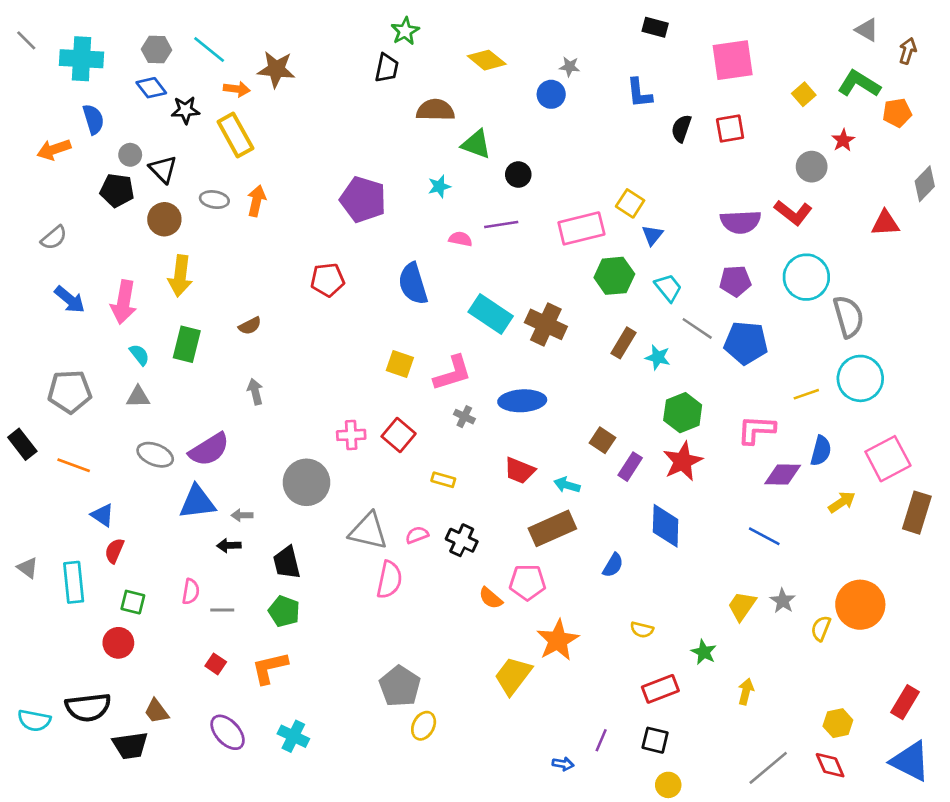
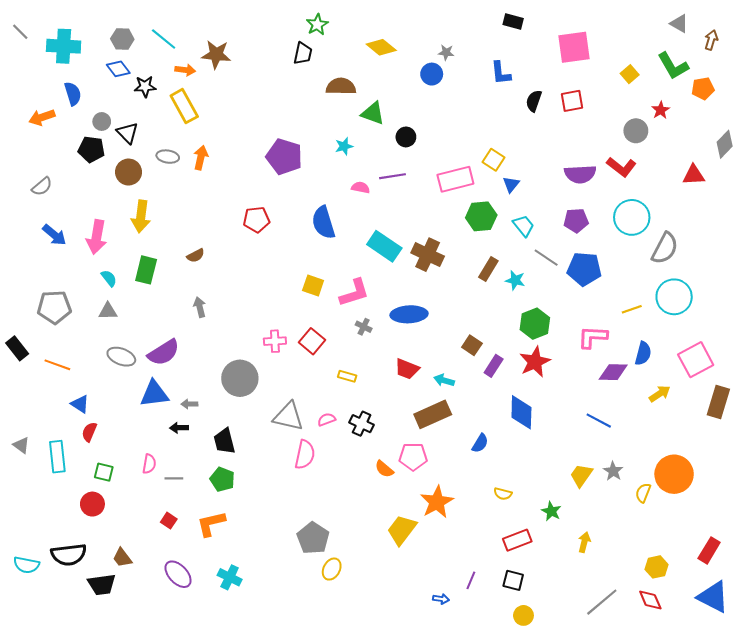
green L-shape: (859, 84) -> (673, 66), turned -152
gray semicircle: (848, 317) -> (665, 248), turned 44

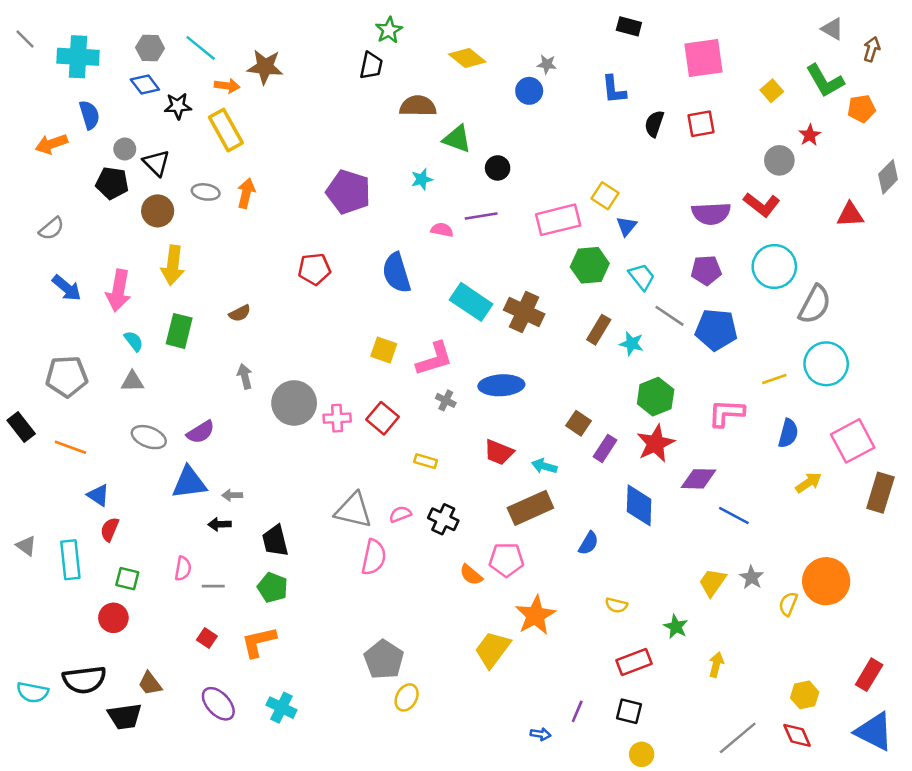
purple semicircle: (164, 352) -> (201, 432), size x0.7
purple diamond: (613, 372) -> (698, 479), moved
gray circle: (240, 378) -> (294, 403), moved

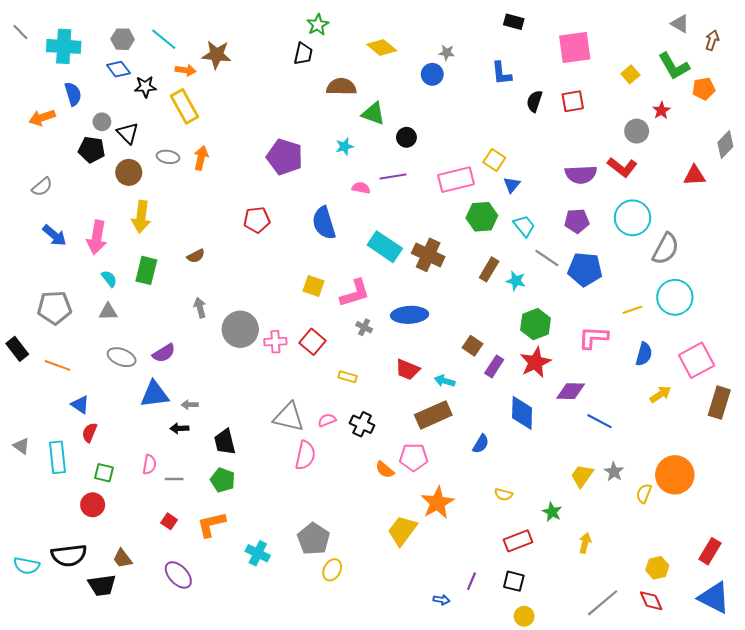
cyan cross: (281, 708) -> (258, 553), moved

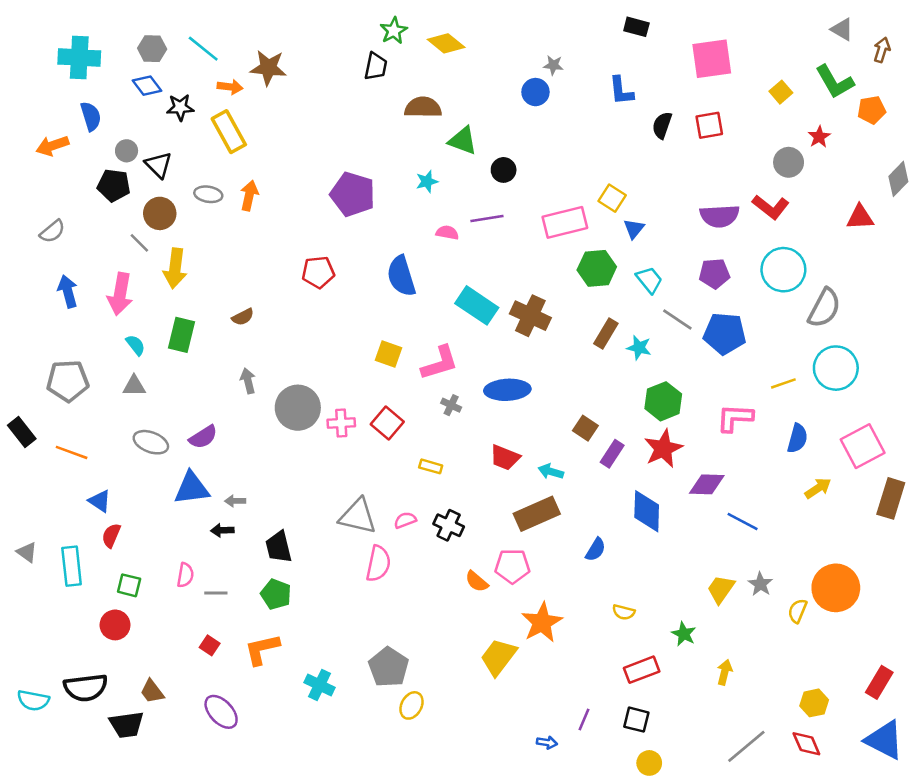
gray line: (20, 32) -> (139, 243), moved
yellow diamond: (382, 47) -> (446, 43), moved
blue arrow: (54, 235) -> (68, 291), turned -145

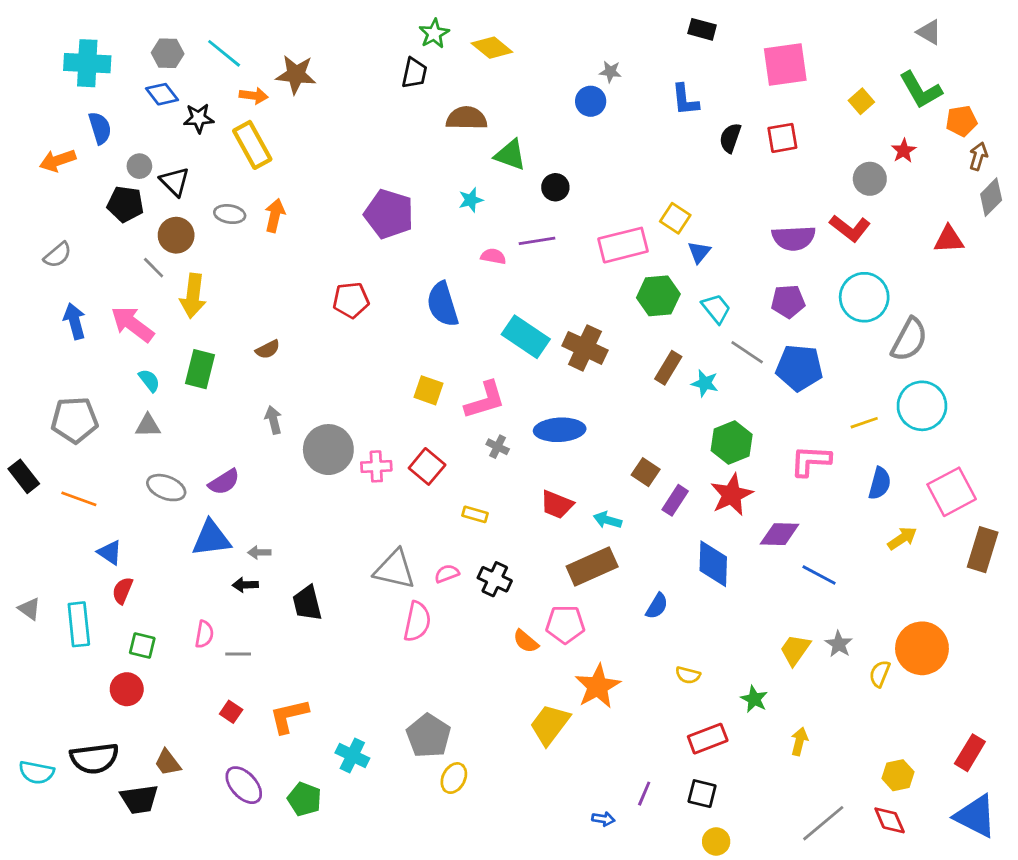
brown arrow: (882, 50) -> (978, 156), moved
pink arrow: (120, 294) -> (132, 324), turned 117
green pentagon: (276, 594) -> (304, 799), moved

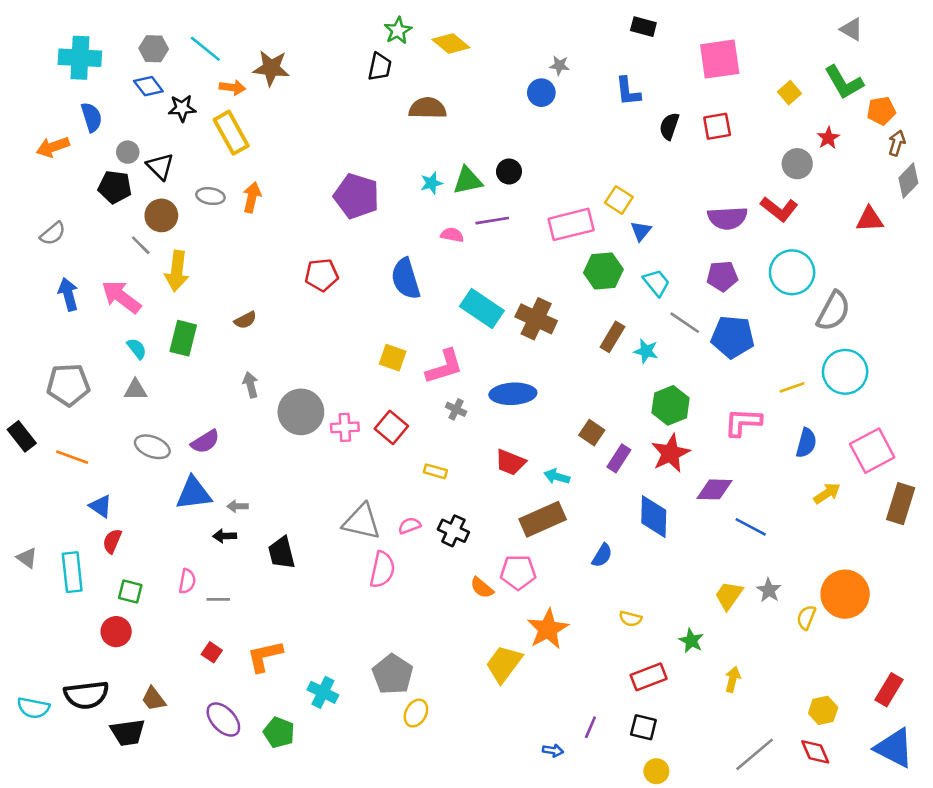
green triangle: (510, 155) -> (468, 181), moved, turned -32

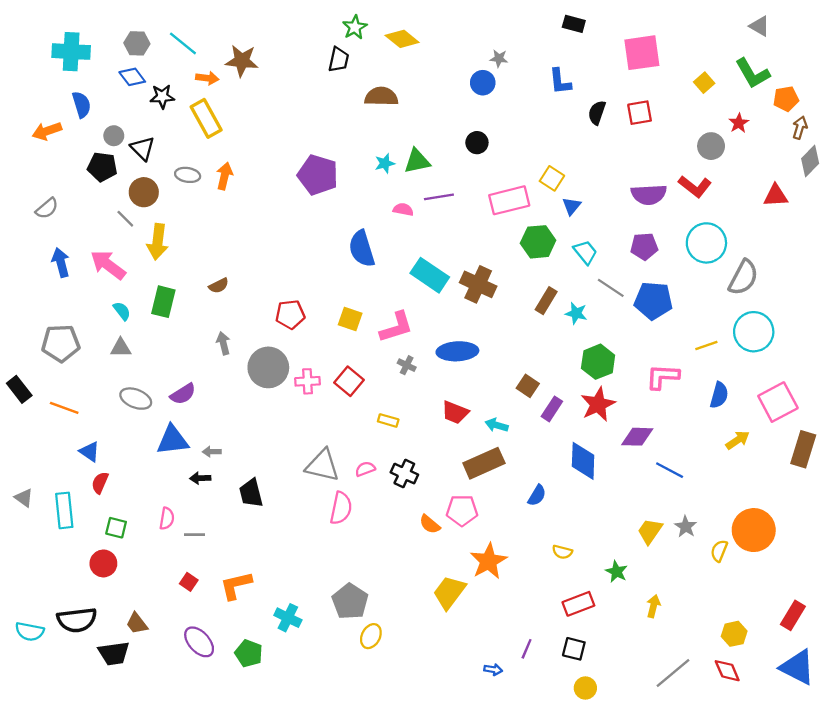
black circle: (509, 171) -> (477, 143), moved
red pentagon: (322, 275) -> (290, 314), moved

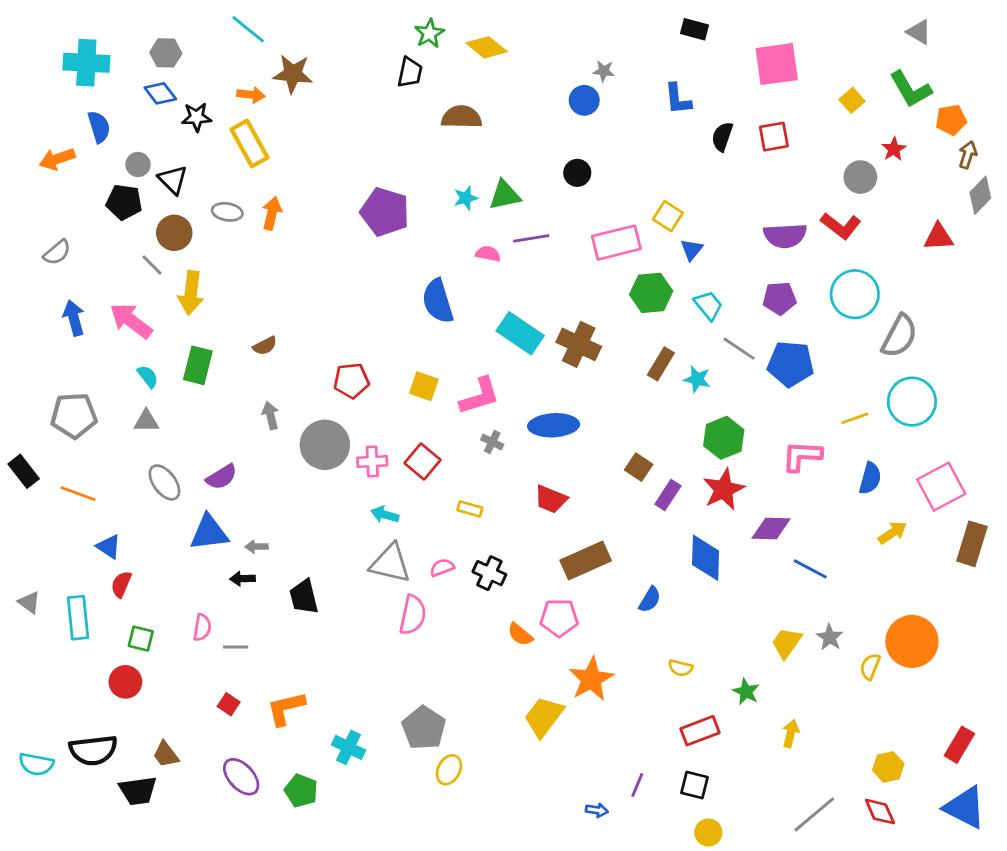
cyan line: (183, 43) -> (248, 29), moved
gray ellipse: (136, 399) -> (164, 482), turned 32
cyan arrow: (497, 425) -> (385, 515), moved

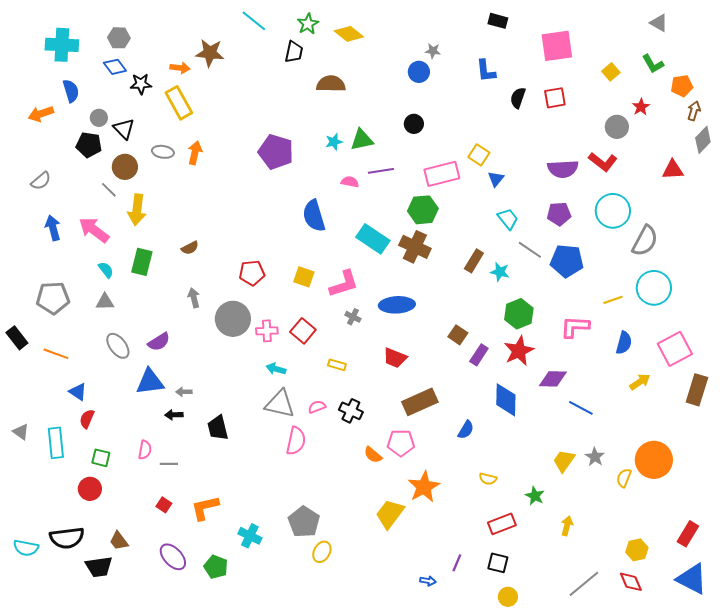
cyan line: (248, 29) -> (254, 21), moved
green L-shape: (911, 89) -> (653, 64), size x0.7
green hexagon: (651, 293) -> (423, 210), moved

